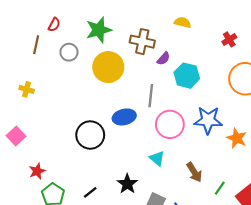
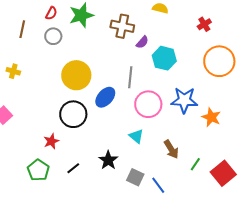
red semicircle: (54, 25) -> (51, 13), moved
yellow circle: (108, 67) -> (76, 75), moved
blue ellipse: (124, 117) -> (105, 97), turned -35
red star: (37, 171) -> (51, 141), moved

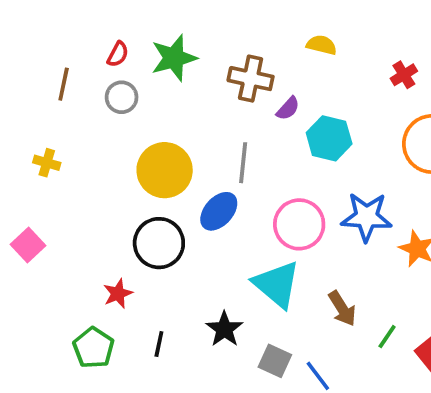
gray line: (130, 77) -> (243, 163), moved
cyan triangle: (136, 136) -> (277, 284), size x1.8
black line: (73, 168) -> (159, 344), turned -40

